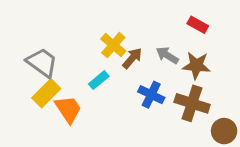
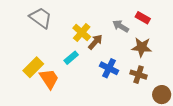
gray arrow: (167, 55) -> (121, 26), moved
gray trapezoid: (42, 63) -> (41, 18), moved
brown cross: (192, 103) -> (139, 75), size x0.7

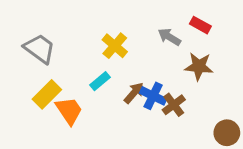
gray trapezoid: (41, 18) -> (40, 49), moved
brown arrow: (95, 42) -> (134, 93), moved
brown cross: (139, 75) -> (174, 105), moved, turned 35

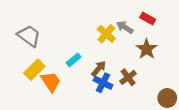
yellow cross: (115, 46) -> (106, 34), moved
brown star: (199, 66) -> (147, 49), turned 30
blue cross: (153, 96) -> (103, 83), moved

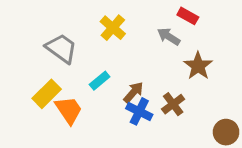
red rectangle: (148, 19) -> (188, 16), moved
yellow cross: (106, 34) -> (113, 28), moved
gray trapezoid: (29, 36) -> (61, 48), moved

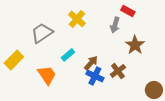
gray arrow: (169, 36) -> (115, 25), turned -105
gray trapezoid: (61, 48) -> (42, 33), turned -70
yellow rectangle: (47, 94) -> (14, 60), moved

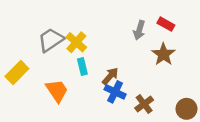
red rectangle: (128, 11) -> (166, 24), moved
yellow cross: (77, 19) -> (76, 42), moved
cyan rectangle: (68, 55) -> (82, 66), turned -64
brown cross: (118, 71) -> (144, 104), moved

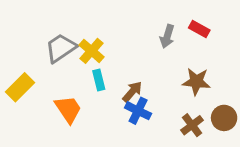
brown star: (163, 54) -> (196, 82), moved, turned -30
brown cross: (144, 104) -> (192, 125), moved
brown circle: (186, 109) -> (224, 118), moved

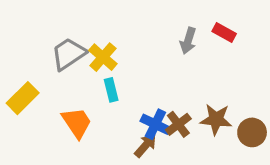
brown star: (196, 82) -> (216, 119), moved
brown arrow: (132, 92) -> (146, 146), moved
brown cross: (192, 125) -> (178, 124), moved

